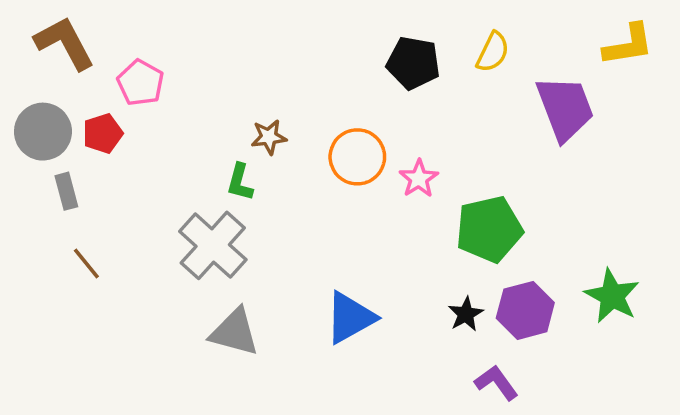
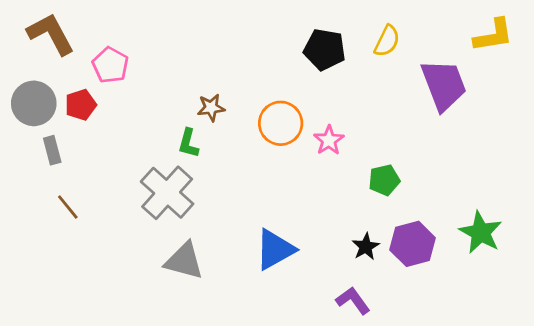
green pentagon: (489, 229) -> (384, 180), size x0.6
purple L-shape: (496, 383) -> (353, 301), moved

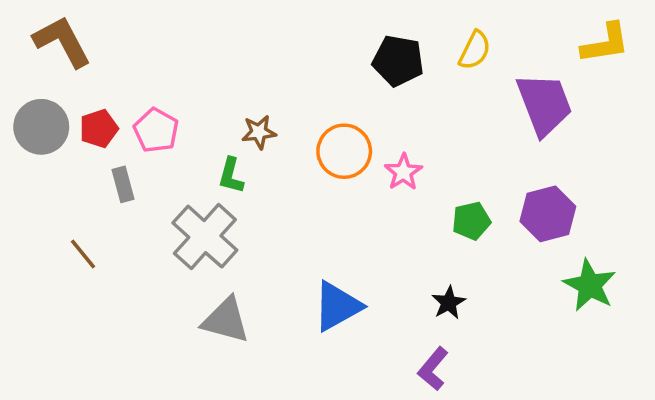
pink pentagon: (110, 65) -> (156, 130), moved
gray rectangle: (52, 150) -> (123, 184), moved
purple hexagon: (413, 244) -> (548, 214), moved
purple L-shape: (353, 301) -> (433, 369), turned -104

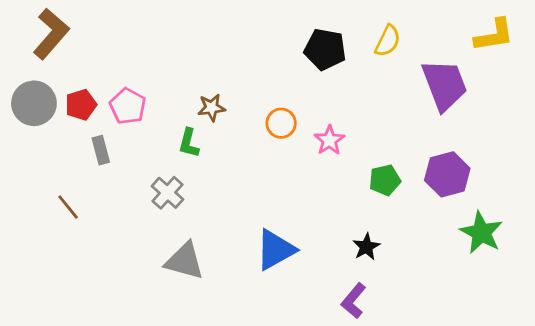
brown L-shape: (62, 42) -> (51, 34), turned 69
orange circle: (344, 151) -> (281, 123), size x0.7
gray cross: (205, 237) -> (167, 193), size x0.6

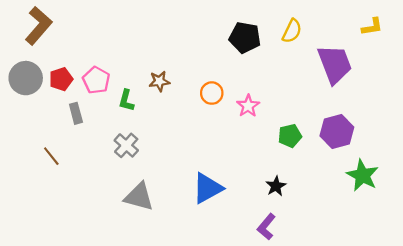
yellow L-shape: (494, 35) -> (372, 27), size x0.7
green L-shape: (189, 143) -> (126, 101), moved

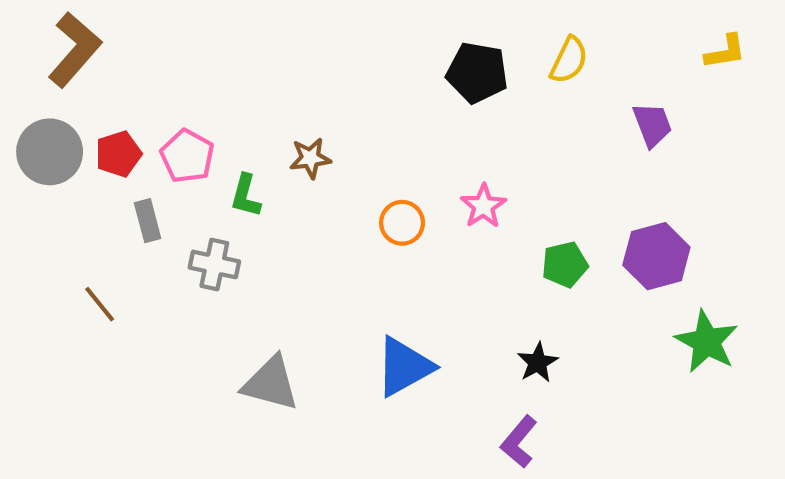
purple trapezoid: (335, 64) -> (652, 125), size x0.6
orange circle: (212, 93) -> (402, 223), moved
gray cross: (126, 145) -> (214, 264), moved, turned -30

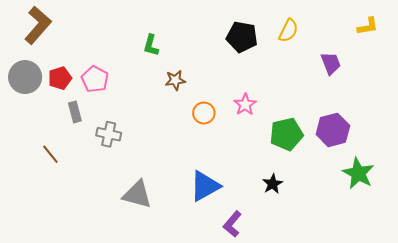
brown star: (310, 158) -> (175, 80), moved
green L-shape: (246, 196) -> (151, 45), moved
green pentagon: (565, 264) -> (286, 134), size x1.4
purple L-shape: (519, 442) -> (232, 224), moved

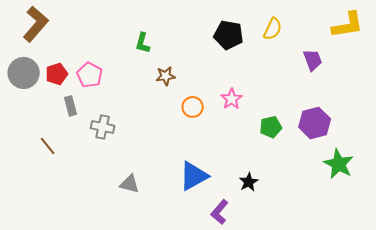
yellow L-shape: (368, 26) -> (348, 25), size x1.6
green pentagon: (286, 134) -> (271, 127), size x0.7
black star: (273, 184) -> (249, 182), moved
gray triangle: (137, 194) -> (130, 184), size x0.7

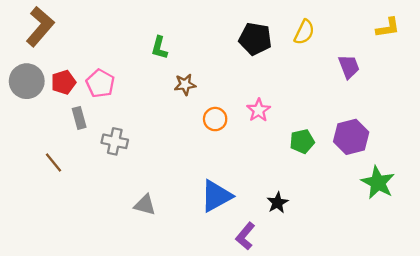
yellow L-shape: (348, 25) -> (388, 28), size x0.7

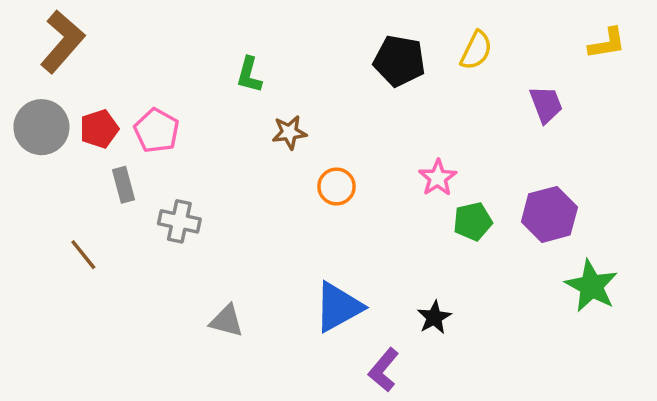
pink star: (259, 110) -> (438, 178), moved

